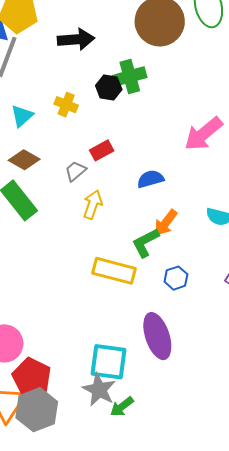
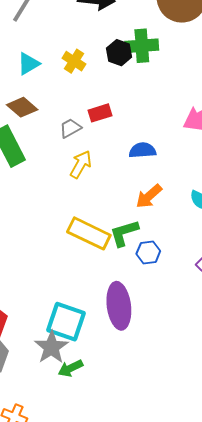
green L-shape: (145, 243) -> (124, 233), moved

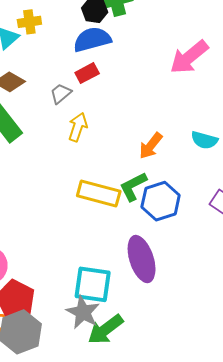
yellow cross: (74, 61) -> (29, 22), moved, turned -30
blue semicircle: (142, 150) -> (92, 39), moved, size x1.4
blue hexagon: (148, 252) -> (161, 201), size x1.6
green arrow: (70, 368) -> (106, 329), size x1.5

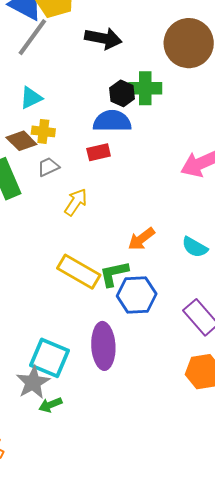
yellow cross: (29, 22) -> (43, 131), moved
gray trapezoid: (61, 93) -> (48, 167), moved
green arrow: (106, 329) -> (50, 405), size x0.6

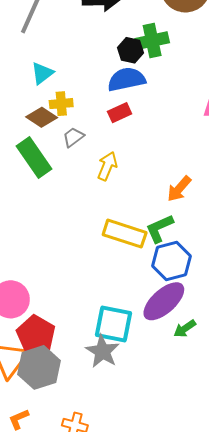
blue hexagon: (137, 295) -> (172, 261), moved
purple ellipse: (103, 346) -> (164, 301), turned 63
green arrow: (50, 405) -> (185, 329), moved

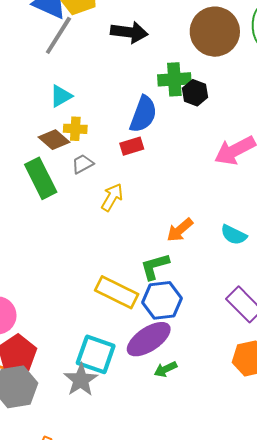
black hexagon: (130, 50) -> (195, 93), moved
blue semicircle: (126, 79) -> (143, 114), turned 114
yellow rectangle: (125, 234) -> (117, 292), moved

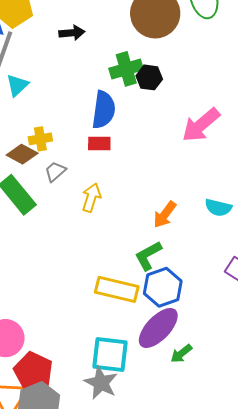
black arrow: (129, 32) -> (72, 33), size x0.7
cyan triangle: (61, 96) -> (17, 85), moved
red rectangle: (132, 146) -> (99, 143), turned 30

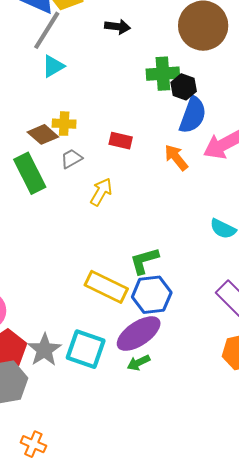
blue semicircle: (104, 110) -> (193, 115), moved
orange arrow: (165, 215) -> (176, 158), moved, turned 92
green arrow: (181, 354) -> (139, 363), moved
gray star: (101, 383) -> (44, 350), moved

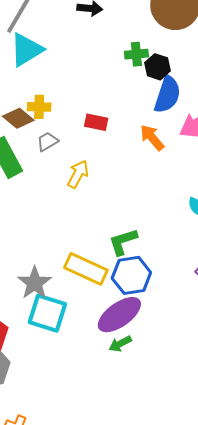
cyan triangle: (53, 66) -> (26, 50), size x1.5
green cross: (163, 74) -> (136, 54), size x0.7
cyan square: (86, 349) -> (47, 313), moved
gray star: (44, 350) -> (35, 283), moved

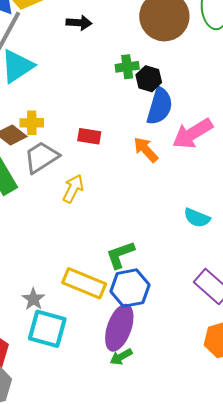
gray trapezoid: (47, 142) -> (41, 157), size x1.6
gray star: (35, 283) -> (33, 299), size x0.7
purple ellipse: (119, 315) -> (119, 328), turned -33

